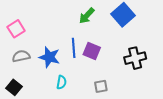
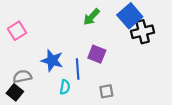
blue line: (74, 48) -> (78, 69), moved
gray semicircle: (21, 56) -> (22, 76), moved
black cross: (135, 58) -> (143, 32), moved

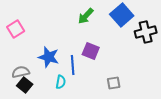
black cross: (143, 32) -> (146, 32), moved
gray square: (106, 91) -> (114, 83), moved
black square: (15, 92) -> (25, 85), moved

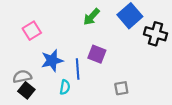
pink square: (16, 29) -> (32, 31), moved
black cross: (146, 32) -> (155, 34), turned 30
blue star: (49, 57) -> (52, 60), turned -30

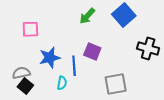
pink square: (32, 31) -> (30, 29), turned 30
black cross: (155, 34) -> (148, 48), moved
gray square: (121, 88) -> (116, 84), size x1.6

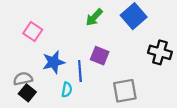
pink square: (30, 29) -> (33, 32), turned 36

